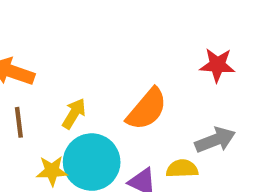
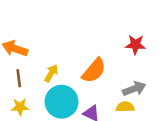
yellow semicircle: (182, 169) -> (125, 107), moved
yellow star: (52, 171) -> (20, 107), moved

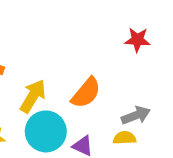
red star: (135, 45) -> (137, 40), moved
yellow arrow: (51, 73) -> (33, 96), size x1.5

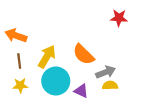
orange semicircle: (86, 93) -> (83, 54), turned 95
gray arrow: (136, 115) -> (106, 72), moved

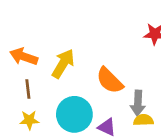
yellow arrow: (47, 57) -> (63, 64), moved
gray arrow: (106, 72) -> (138, 103), turned 114

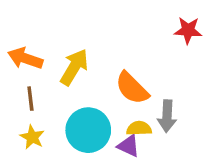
yellow star: (29, 120) -> (32, 137), turned 30
yellow semicircle: (143, 120) -> (139, 128), moved

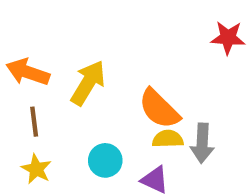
yellow semicircle: (139, 128) -> (168, 139), moved
cyan circle: (88, 130) -> (105, 160), size x0.6

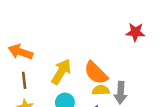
yellow arrow: (88, 83) -> (61, 72), moved

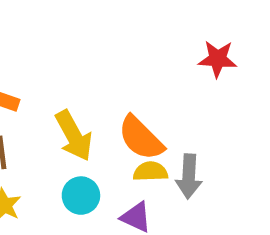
yellow arrow: (61, 72) -> (74, 136), turned 120

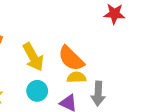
gray arrow: (189, 176) -> (98, 94), moved

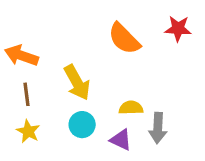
orange semicircle: (71, 58) -> (124, 39), moved

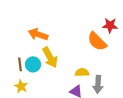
orange semicircle: (124, 39) -> (97, 41), moved
orange arrow: (21, 56) -> (38, 34), moved
cyan circle: (82, 125) -> (33, 64), moved

